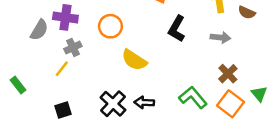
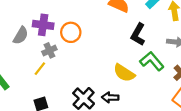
orange circle: (110, 26) -> (71, 32), moved
yellow semicircle: (134, 60) -> (124, 73), moved
green L-shape: (193, 97) -> (152, 61), moved

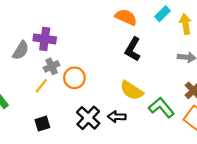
orange circle: (71, 32) -> (74, 78), moved
black L-shape: (138, 34) -> (133, 49), moved
green L-shape: (152, 61) -> (161, 108), moved

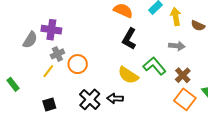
green L-shape: (161, 108) -> (154, 66), moved

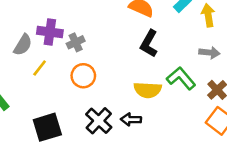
gray cross: (57, 54) -> (76, 42), moved
yellow line: (48, 71) -> (40, 68), moved
yellow semicircle: (128, 75) -> (148, 90), turned -30
black square: (49, 105) -> (47, 127), size x1.6

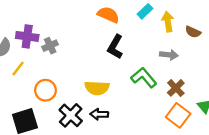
orange circle: (83, 76) -> (45, 90), moved
yellow semicircle: (148, 90) -> (97, 88), moved

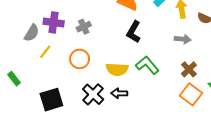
gray cross: (50, 46) -> (84, 27), moved
green L-shape: (144, 78) -> (147, 65), moved
orange circle: (45, 90) -> (80, 59), moved

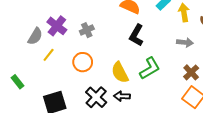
purple cross: (54, 22) -> (57, 26), turned 30
green L-shape: (147, 65) -> (150, 68), turned 100
yellow semicircle: (117, 69) -> (120, 72), turned 60

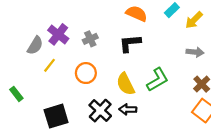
yellow arrow: (184, 13) -> (194, 20), turned -126
black L-shape: (136, 35) -> (130, 43), moved, turned 55

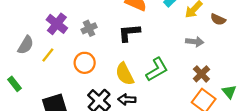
gray semicircle: (35, 45) -> (26, 45), moved

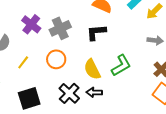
gray cross: (89, 28) -> (60, 28), size x1.5
yellow line: (48, 55) -> (23, 62), moved

